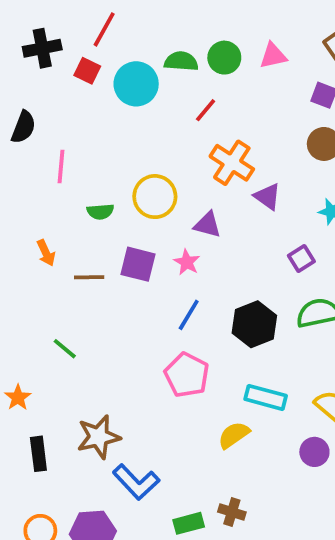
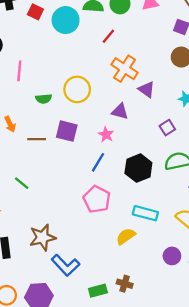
purple triangle: (207, 225) -> (120, 111), moved
pink star: (187, 262) -> (106, 135), moved
purple circle: (314, 452) -> (172, 256), moved

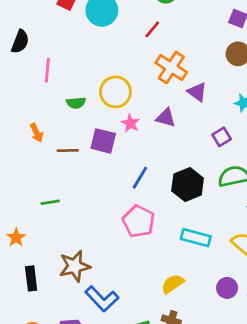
pink star: (106, 135) -> (130, 123), moved
green line: (22, 183) -> (50, 202), turned -49
yellow semicircle: (126, 236) -> (173, 284), moved

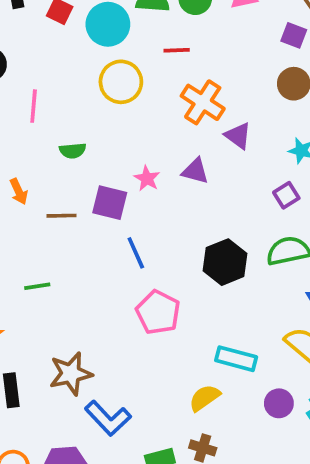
red line: (152, 29) -> (177, 50), turned 48
yellow circle: (115, 92) -> (121, 82), moved
purple square: (222, 137) -> (286, 195), moved
blue line: (140, 178) -> (136, 253), moved, turned -55
cyan rectangle: (196, 238) -> (236, 359), moved

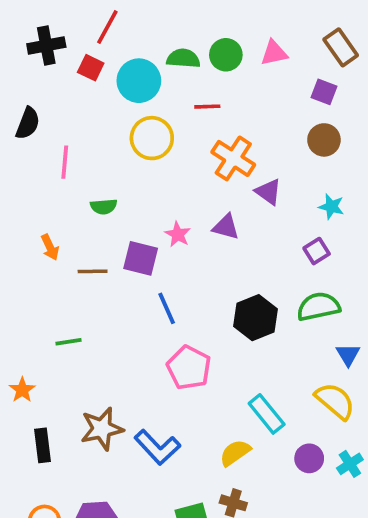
cyan rectangle: (236, 359) -> (267, 414), turned 36
blue L-shape: (108, 418) -> (157, 447), moved

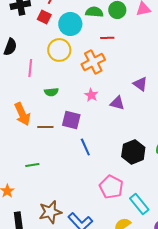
yellow circle: (152, 138) -> (59, 50), moved
orange cross: (233, 158) -> (93, 62), moved, turned 30
pink star: (178, 234) -> (91, 95), moved
orange arrow: (50, 247) -> (22, 114), size x1.6
pink pentagon: (189, 368) -> (111, 187), moved

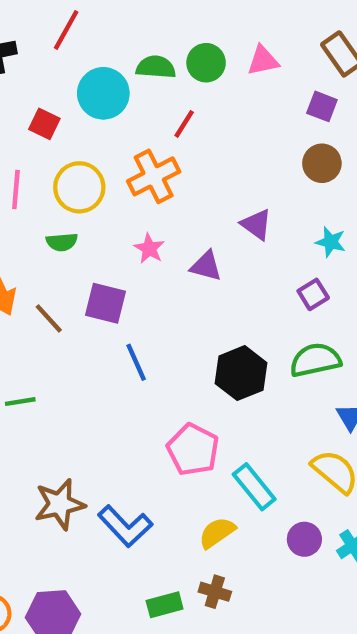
red square: (44, 17) -> (44, 124), moved
red line: (107, 38) -> (184, 124), turned -56
yellow circle: (59, 50) -> (79, 187), moved
brown line: (45, 127) -> (49, 318), turned 49

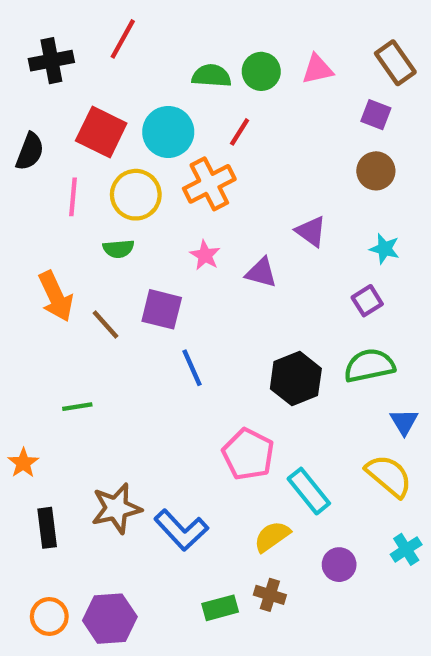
cyan circle: (103, 93) -> (168, 132), moved
red square: (44, 124) -> (101, 132), size x1.6
purple circle: (304, 539) -> (339, 565), moved

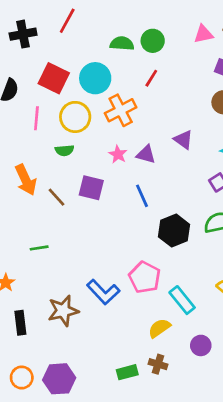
pink triangle: (317, 69) -> (203, 34), moved
red line: (240, 132) -> (151, 78), moved
purple triangle: (261, 273) -> (146, 154), moved
blue line: (192, 368) -> (142, 196), moved
blue L-shape: (181, 530) -> (103, 292), moved

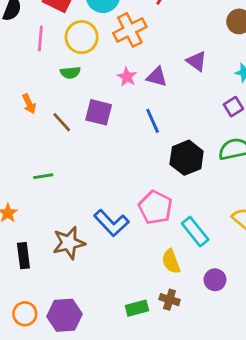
orange arrow: (26, 180) -> (29, 104), size x0.6
yellow semicircle: (159, 328) -> (171, 261), turned -75

